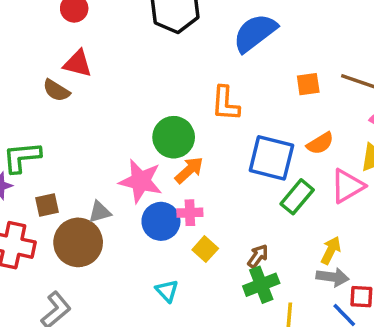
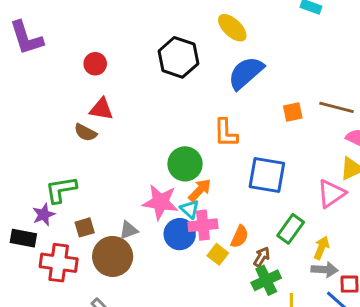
orange semicircle: (320, 143) -> (240, 237), moved, turned -30
green rectangle: (297, 197) -> (291, 229), moved
pink cross: (190, 213) -> (203, 225), size x1.4
cyan triangle: (167, 291) -> (190, 209), moved

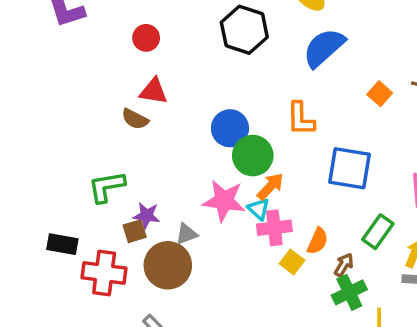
orange square: (293, 112) -> (380, 94), turned -36
purple star: (44, 215) -> (147, 216), moved, turned 30
blue circle: (180, 234) -> (230, 128), moved

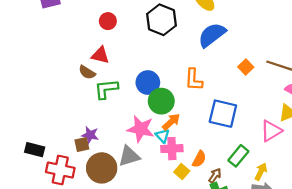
red circle: (146, 38) -> (108, 21), moved
green L-shape: (106, 187) -> (106, 89), moved
gray triangle: (186, 234) -> (129, 156), moved, size x1.5

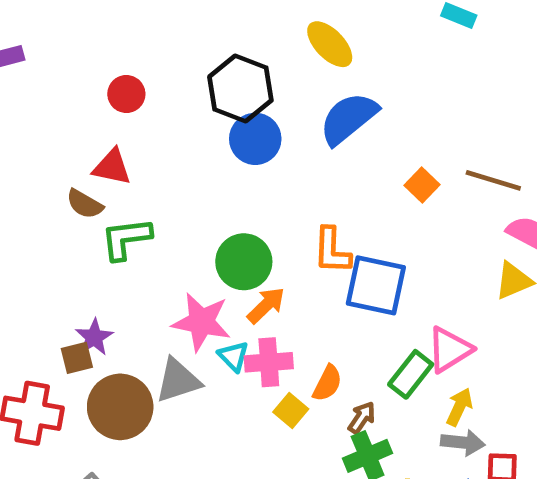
orange L-shape: (194, 80) -> (332, 251), moved
blue circle: (148, 83) -> (255, 139), moved
pink triangle: (271, 131) -> (449, 350), moved
purple star: (90, 135) -> (94, 337), turned 30
cyan triangle: (163, 136) -> (233, 356), moved

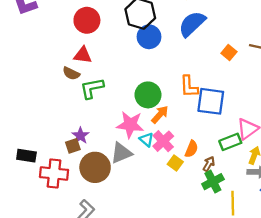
red circle: (126, 94) -> (87, 20), size x1.5
pink cross: (269, 362) -> (163, 141), turned -35
green rectangle: (411, 374) -> (230, 142), turned 35

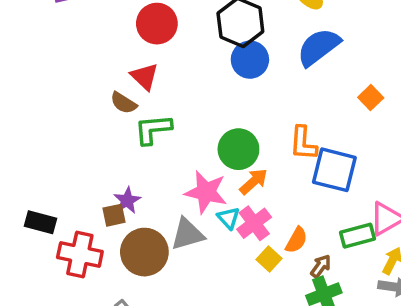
red triangle: (83, 55) -> (145, 77), turned 30

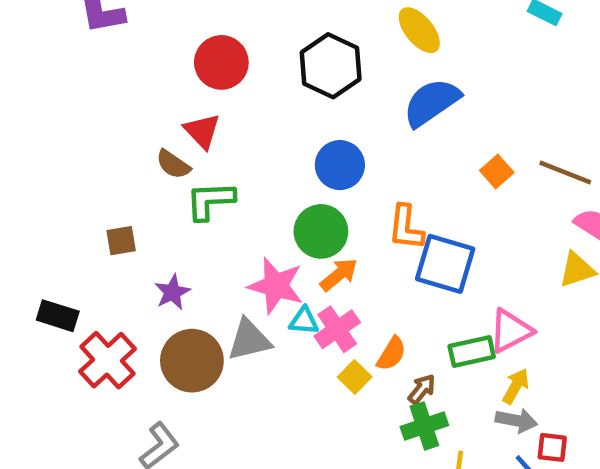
blue circle: (250, 60) -> (340, 165), moved
brown square: (114, 215) -> (121, 241), moved
cyan triangle: (228, 218) -> (304, 321), turned -45
red cross: (80, 254) -> (107, 360), turned 33

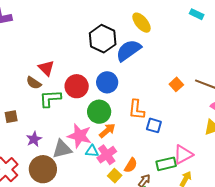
red circle: (221, 62) -> (77, 86), moved
blue semicircle: (432, 102) -> (129, 50), moved
blue square: (445, 264) -> (154, 125), size x0.6
gray triangle: (249, 340) -> (62, 149), moved

